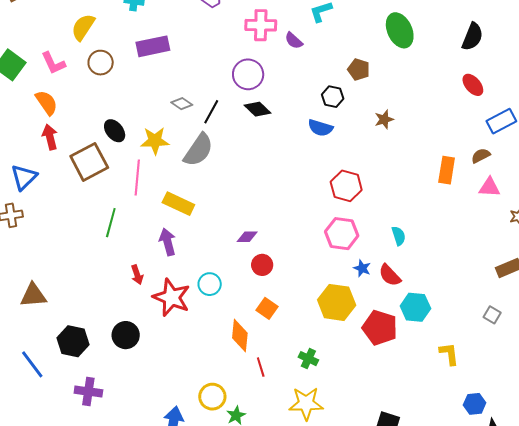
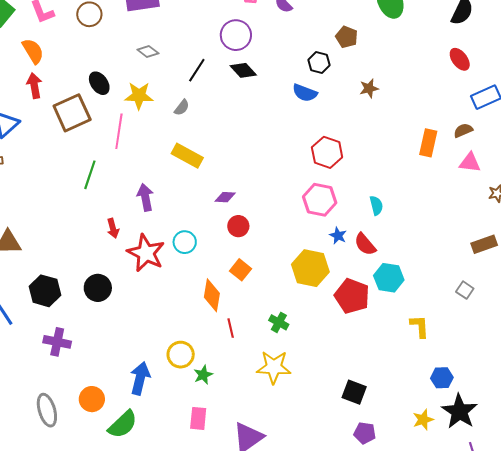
gray diamond: (182, 104) -> (148, 51), moved
gray semicircle: (198, 150) -> (182, 107), size x0.5
yellow rectangle: (178, 204) -> (187, 156), moved

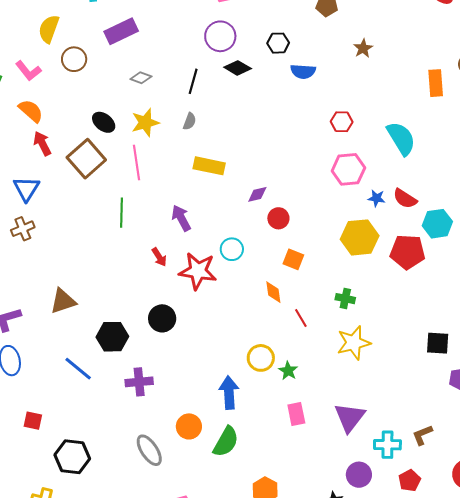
black hexagon: (319, 62) -> (278, 43), moved
red hexagon: (327, 152) -> (342, 122), size x0.7
cyan semicircle: (376, 205) -> (401, 138), moved, size x1.8
orange diamond: (212, 295) -> (273, 292), size x0.7

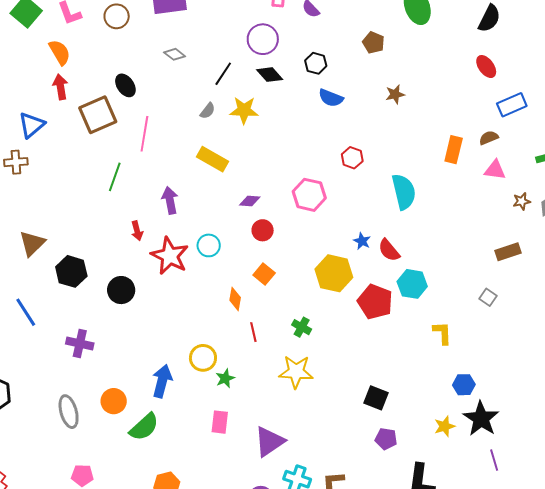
yellow star: (145, 123) -> (244, 110), moved
pink hexagon: (348, 169) -> (309, 195), moved
brown triangle: (63, 301) -> (32, 243), turned -44
black hexagon: (112, 337) -> (71, 271), moved

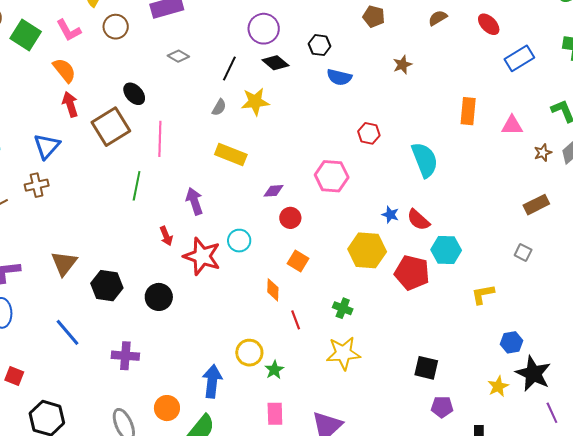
brown semicircle: (489, 138) -> (438, 18), moved
yellow L-shape: (442, 333) -> (483, 294), turned -90

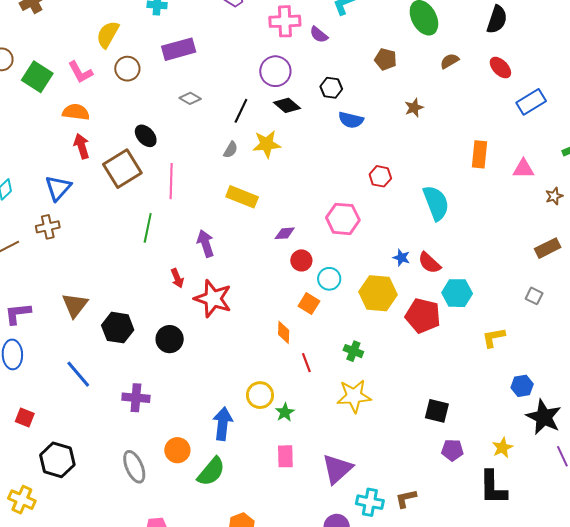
orange semicircle: (64, 70) -> (76, 112), turned -44
cyan circle: (239, 241) -> (329, 279), moved
yellow star: (498, 386) -> (502, 448), moved

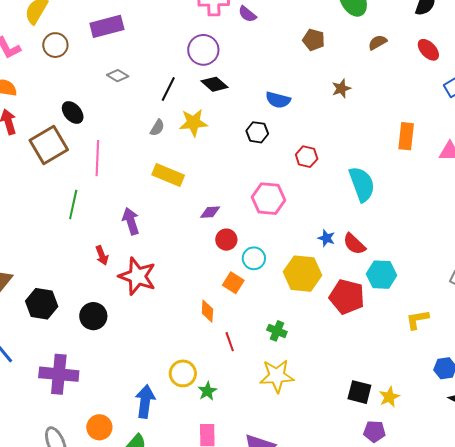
black hexagon: (331, 88) -> (257, 132), moved
purple cross: (136, 398) -> (59, 374), size x1.4
yellow star: (502, 448) -> (389, 397), moved

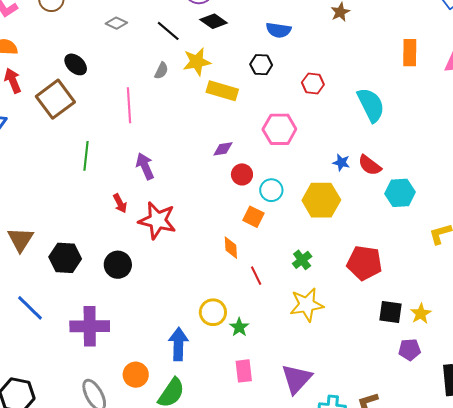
black line: (168, 89) -> (168, 31), turned -70
pink line: (97, 158) -> (129, 105), moved
yellow rectangle: (168, 175) -> (222, 91), moved
red pentagon: (347, 297) -> (364, 263), moved
green cross: (277, 331) -> (302, 260), turned 36

